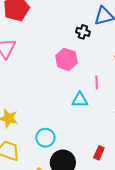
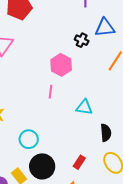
pink line: (97, 83) -> (51, 92), moved
cyan triangle: (80, 100) -> (84, 107), moved

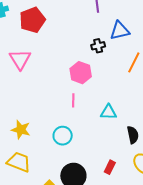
black cross: (82, 40) -> (98, 46), turned -32
cyan circle: (29, 139) -> (63, 136), moved

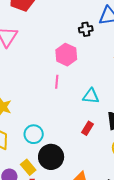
cyan circle: (63, 136) -> (34, 134), moved
red rectangle: (110, 167) -> (88, 128), moved

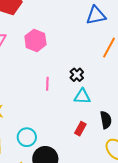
black cross: (86, 29) -> (77, 75), moved, turned -32
pink hexagon: (66, 55) -> (35, 40), moved

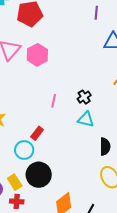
pink hexagon: (35, 40) -> (37, 55), moved
red rectangle: (80, 129) -> (37, 133), moved

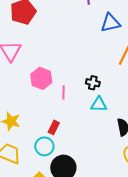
pink hexagon: (37, 55) -> (41, 78), moved
black cross: (84, 97) -> (93, 83), turned -32

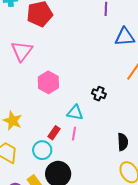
pink line: (64, 92) -> (74, 134), moved
cyan triangle: (99, 104) -> (75, 113), moved

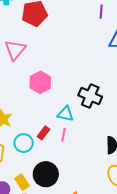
black cross: (99, 94) -> (90, 96), size x1.6
cyan circle: (42, 150) -> (24, 143), moved

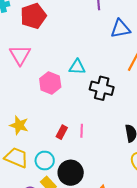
cyan triangle: (65, 114) -> (77, 67), moved
cyan circle: (24, 143) -> (45, 161), moved

